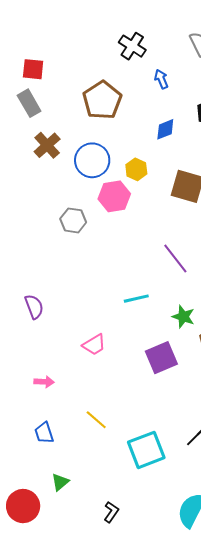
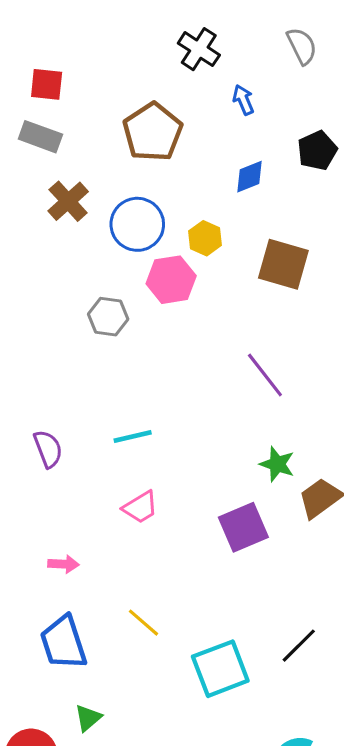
gray rectangle: (29, 103) -> (40, 137), turned -40
cyan line: (136, 299) -> (133, 436), moved
blue trapezoid: (44, 433) -> (63, 643), size x1.6

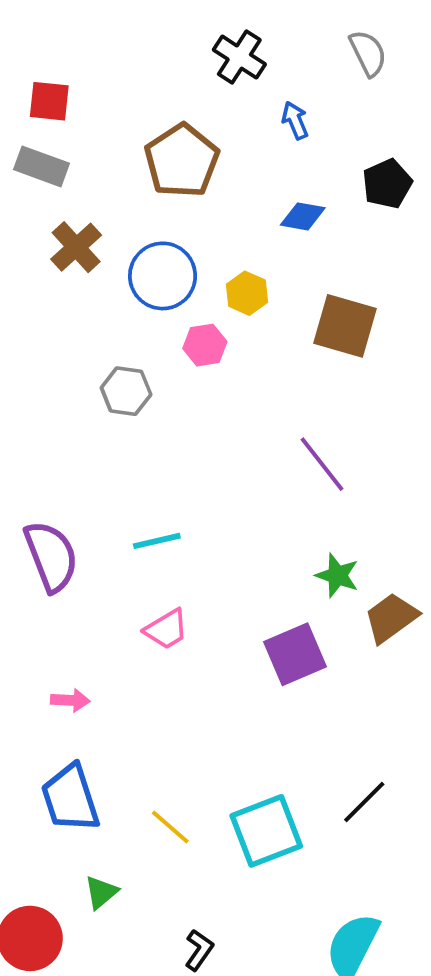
blue diamond: (250, 177) -> (303, 216), turned 32
pink hexagon: (171, 280) -> (205, 345), size x0.7
purple semicircle: (48, 449) -> (51, 556), size x1.5
yellow line: (143, 623) -> (170, 827), moved

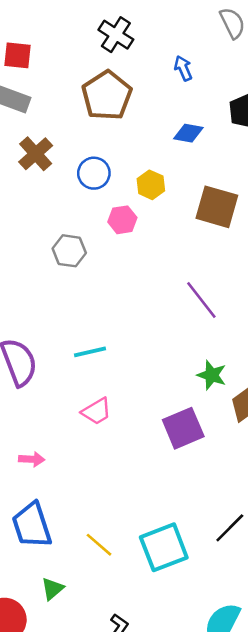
black cross: (239, 57) -> (116, 35), moved
blue circle: (163, 276) -> (94, 173), size x0.7

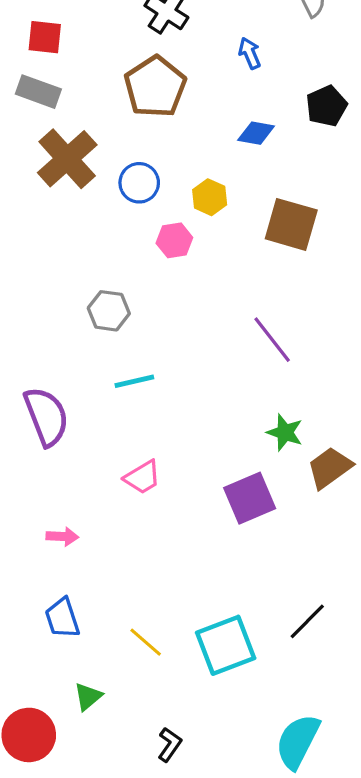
brown cross: (36, 154) -> (67, 159), size x1.4
gray hexagon: (69, 251) -> (109, 311), moved
cyan line: (90, 352) -> (134, 381), moved
blue trapezoid: (32, 525) -> (62, 618), size x0.7

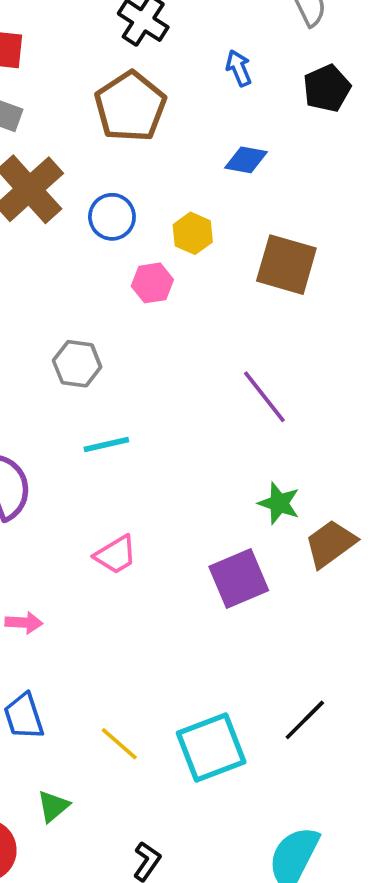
black pentagon: (326, 106) -> (327, 88), moved

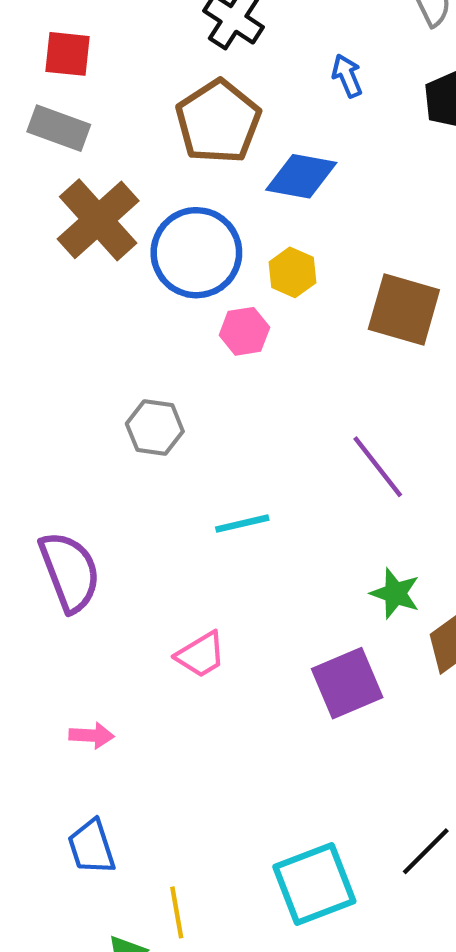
blue diamond: (246, 160) -> (301, 176), moved, size x1.4
blue circle: (112, 217) -> (196, 253), size x1.6
cyan line: (106, 444) -> (242, 524), moved
yellow line: (119, 744) -> (177, 912), moved, turned 39

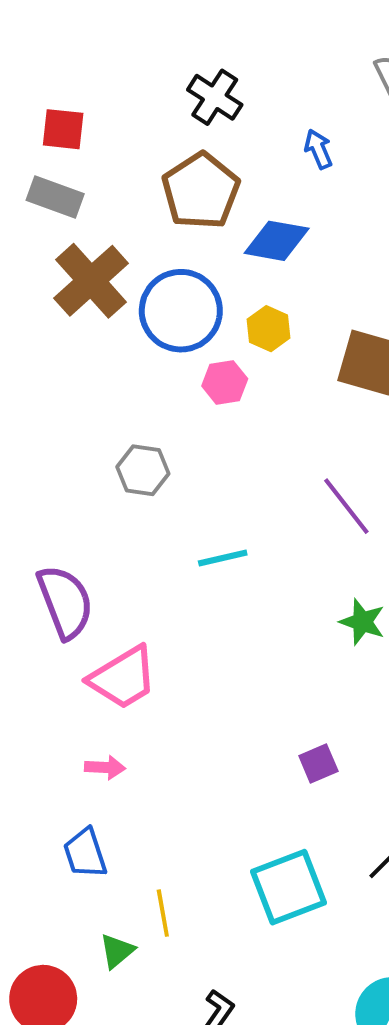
pink trapezoid: (201, 655) -> (123, 678), moved, size x1.5
purple square: (347, 683) -> (318, 763), moved, size x0.6
pink arrow: (92, 735) -> (105, 767), moved

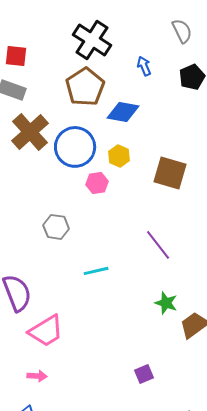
black cross: (215, 97) -> (92, 40), size x1.4

